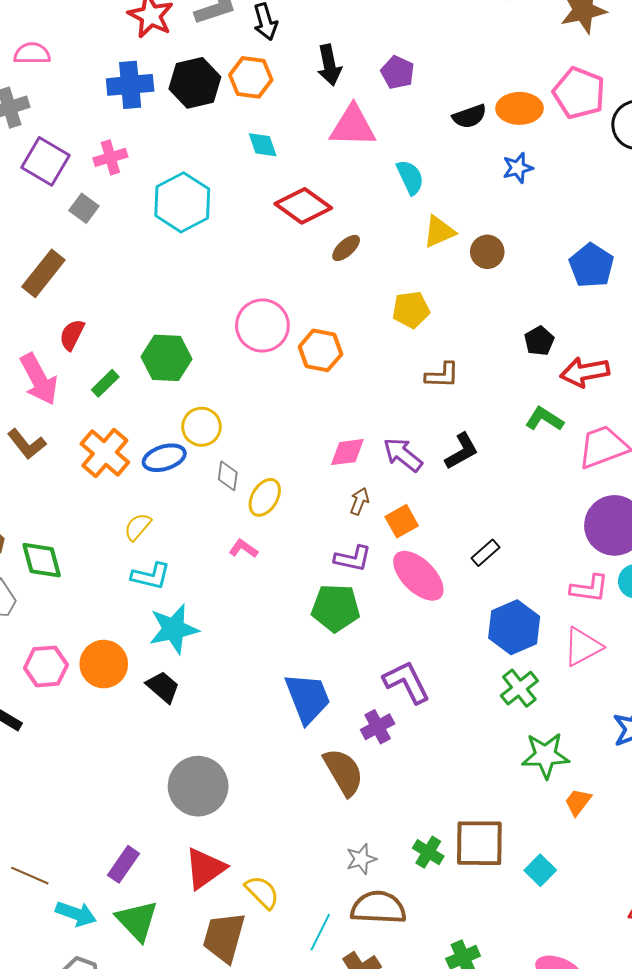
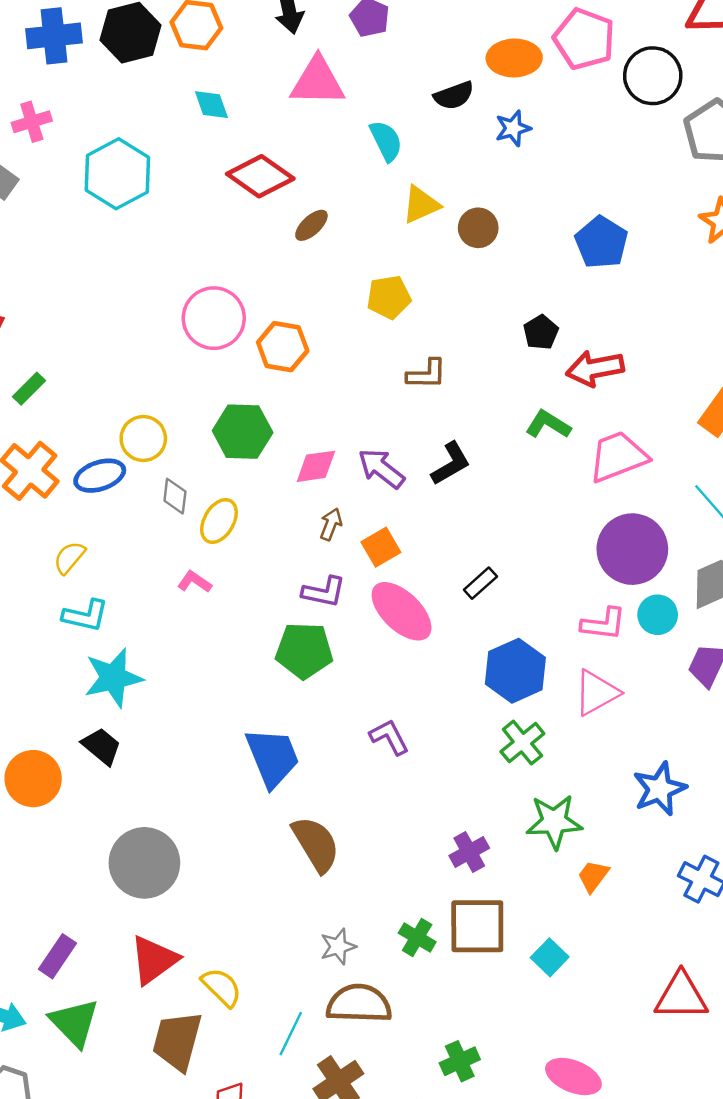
black semicircle: (470, 116) -> (454, 95), moved
green hexagon: (166, 358) -> (243, 432), moved
orange circle: (104, 664) -> (33, 779), moved
purple L-shape: (407, 682) -> (389, 737), size x0.7
purple cross: (378, 727) -> (469, 852), moved

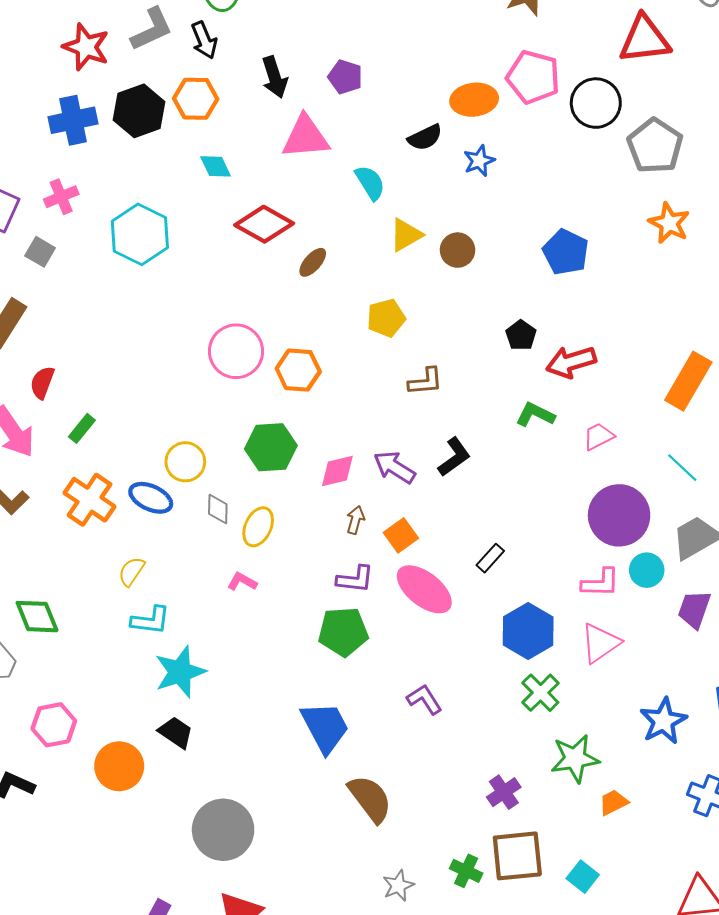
pink trapezoid: (618, 457) -> (599, 436), size x0.6
blue ellipse: (100, 476) -> (151, 498), turned 48
orange trapezoid: (593, 876) -> (613, 802), turned 32

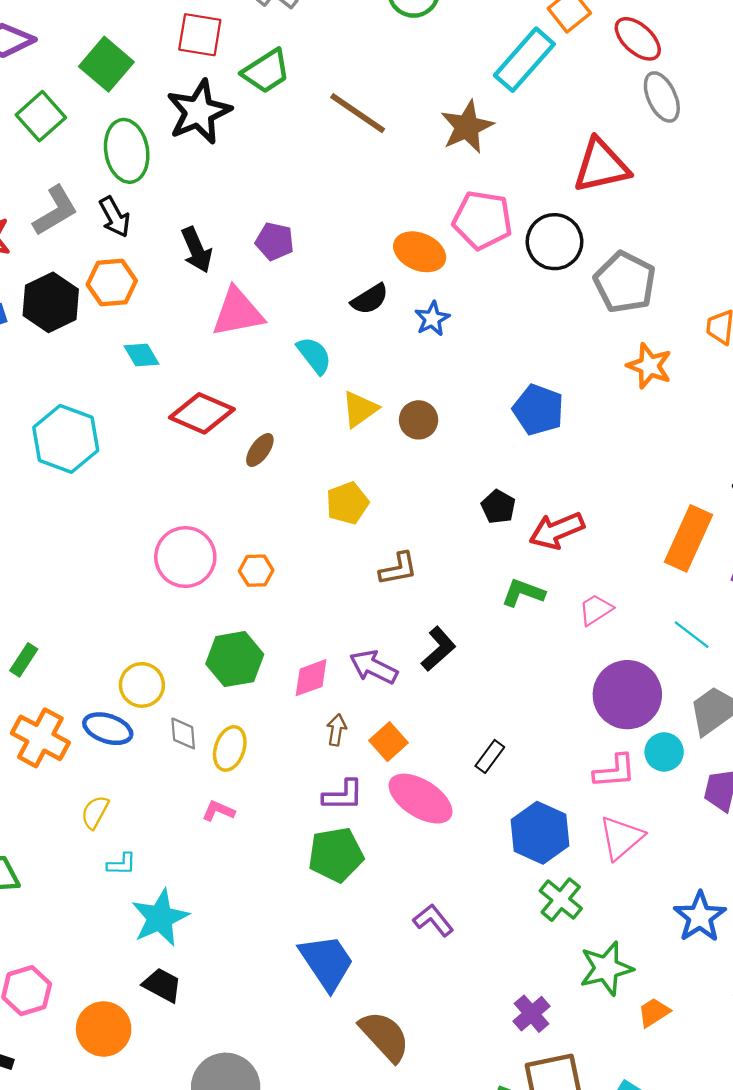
orange ellipse: (474, 100) -> (420, 252), turned 36
orange hexagon: (298, 370) -> (256, 571), size x0.7
cyan L-shape: (150, 620) -> (122, 864), size x0.7

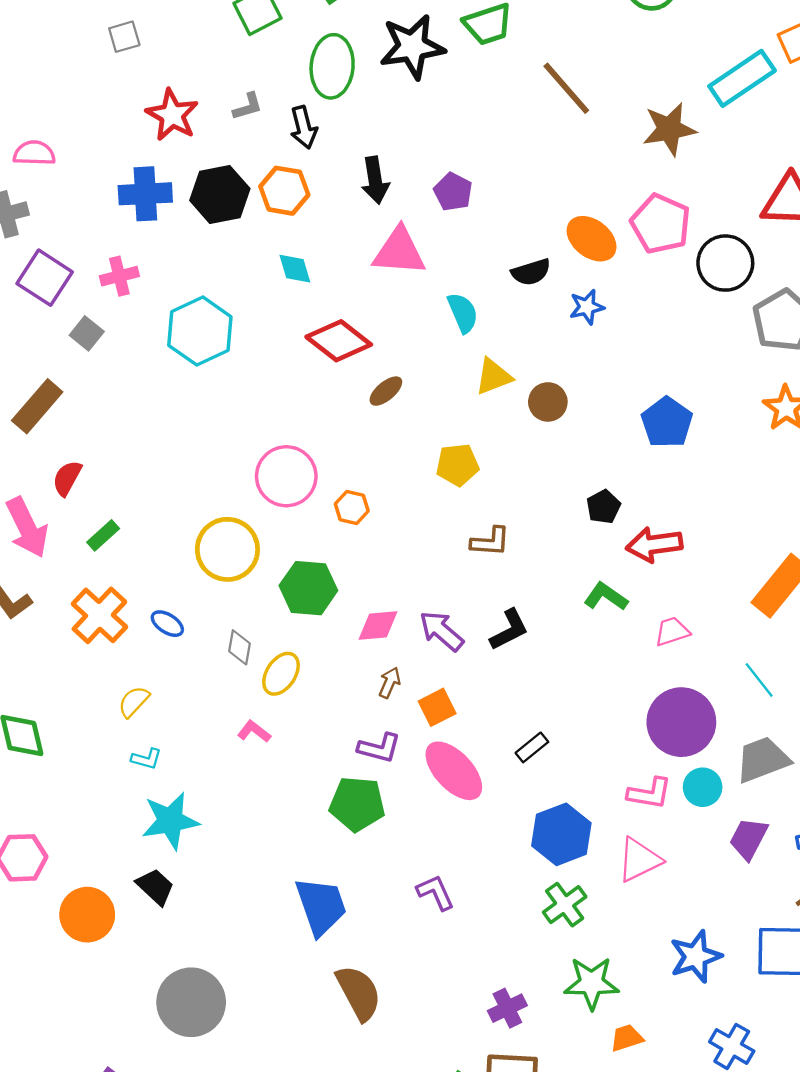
gray L-shape: (55, 211) -> (248, 106), size x0.6
yellow circle: (142, 685) -> (227, 549), moved, size x1.4
blue ellipse: (108, 729) -> (167, 624), size x0.7

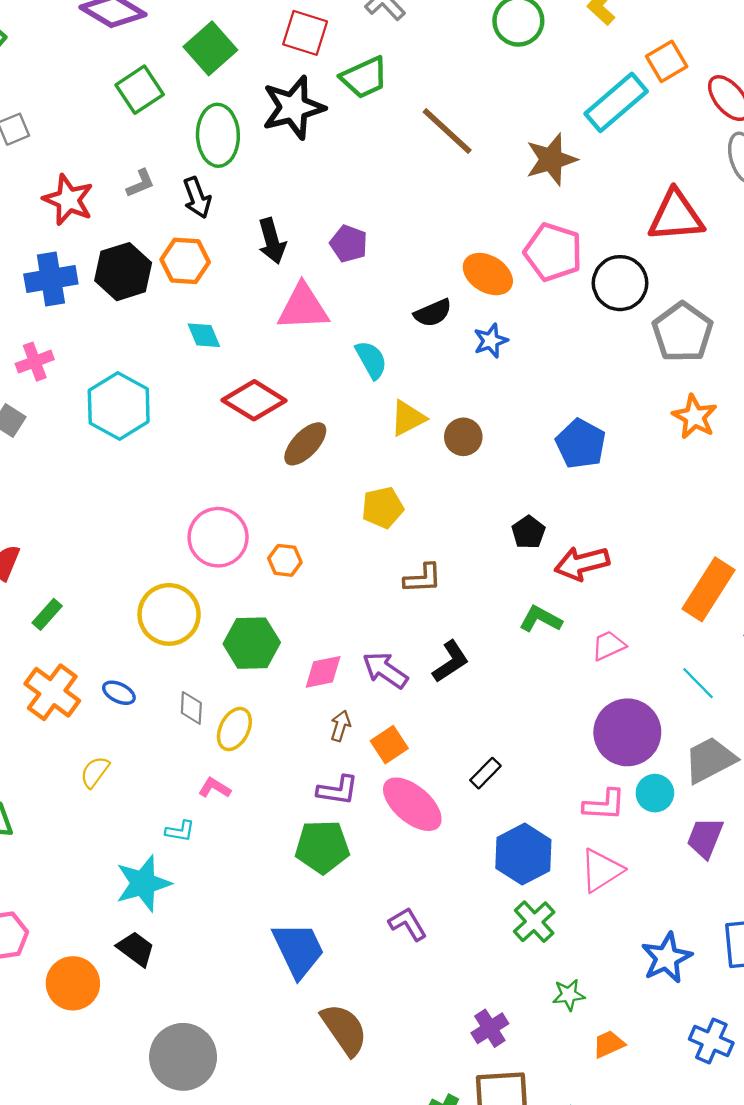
brown ellipse: (386, 391) -> (305, 444), size x1.4
cyan L-shape: (146, 759) -> (180, 831), moved
green star: (591, 983) -> (569, 995), size x0.6

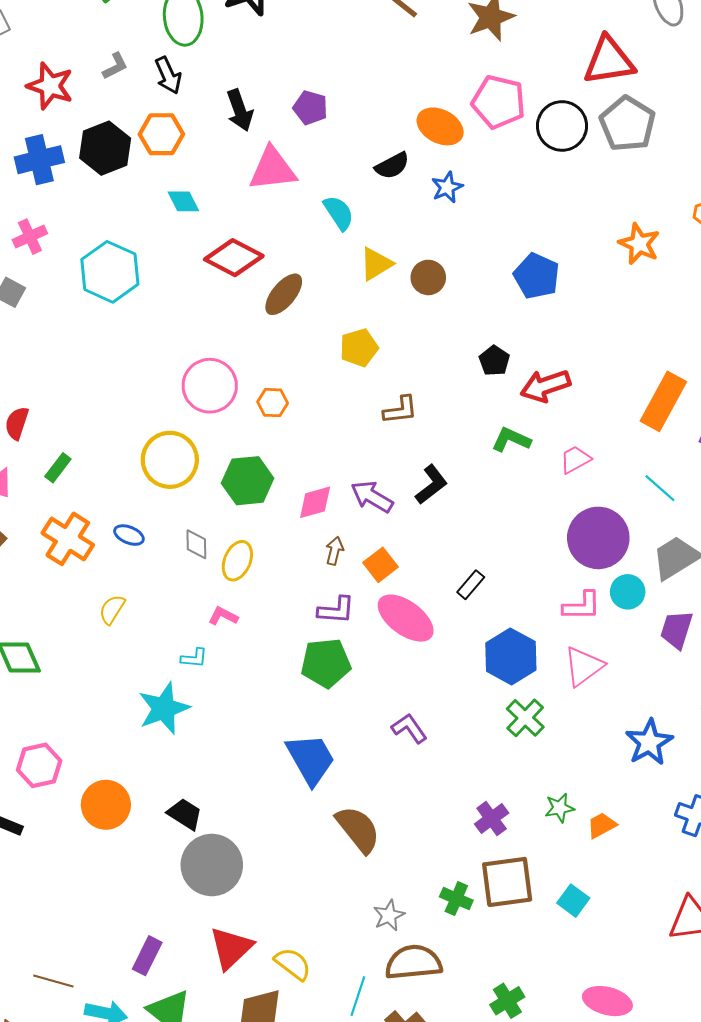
gray pentagon: (683, 332) -> (628, 124), moved
black trapezoid: (136, 949) -> (185, 814), moved
green star: (569, 995) -> (560, 808), moved

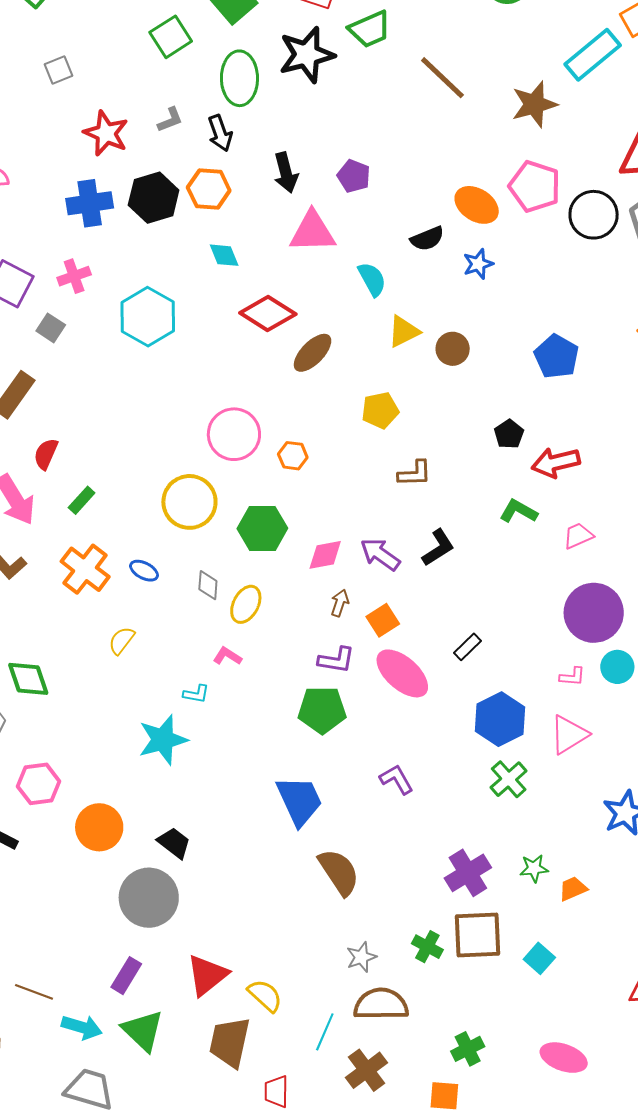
pink L-shape: (582, 606) -> (572, 677), size x0.7
purple cross: (492, 819) -> (468, 873), size x1.4
gray circle: (212, 865) -> (149, 898), moved

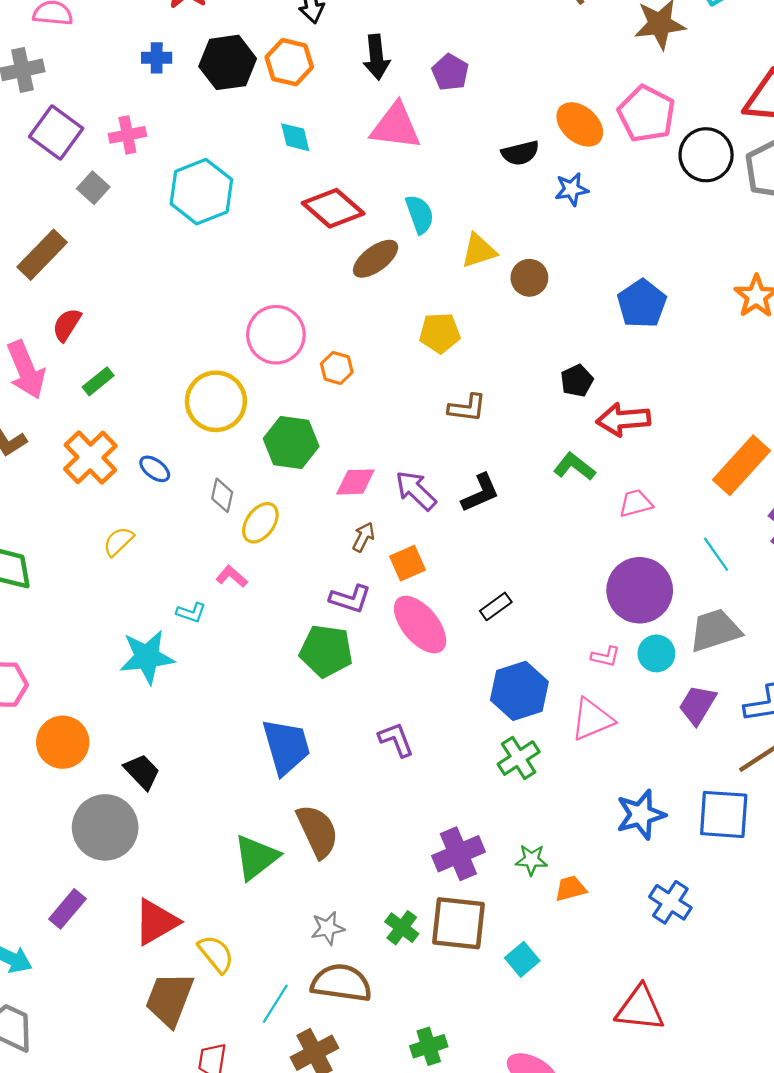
blue cross: (90, 203) -> (157, 58), size x0.6
cyan semicircle: (372, 279) -> (420, 214), moved
green triangle: (143, 1031) -> (256, 857), moved, turned 30

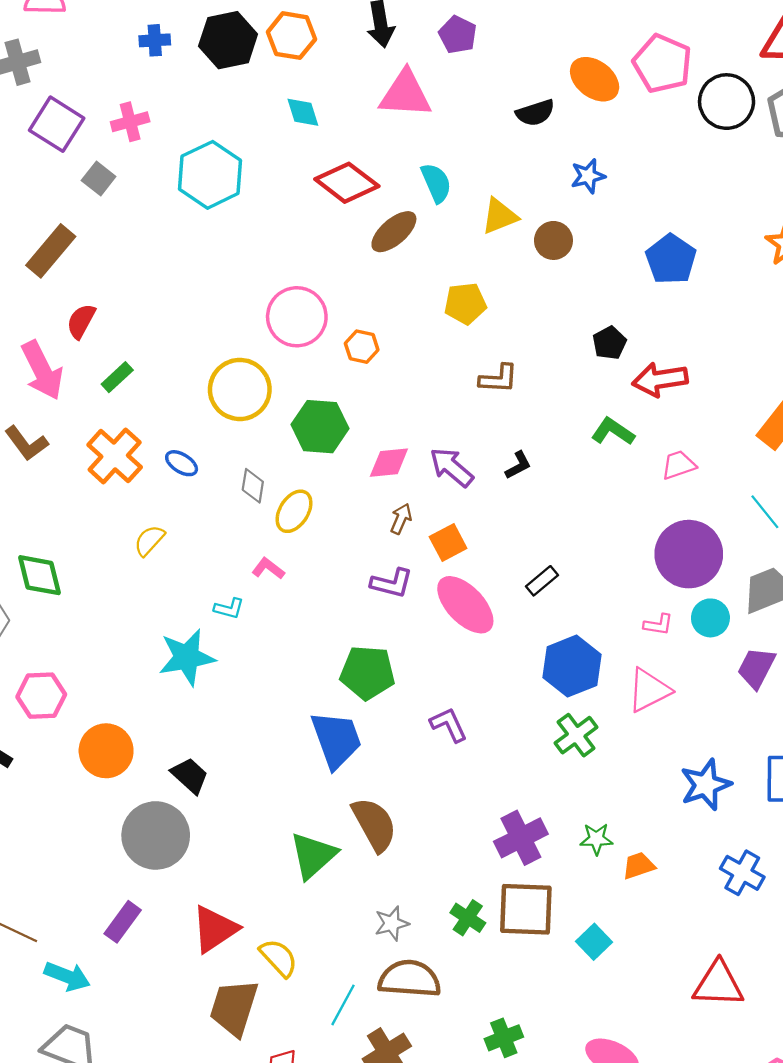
blue star: (572, 189) -> (588, 176), moved
black L-shape: (480, 493) -> (518, 465), size x0.7
green pentagon: (326, 651) -> (368, 673), moved

